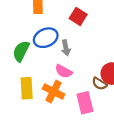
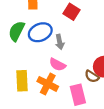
green semicircle: (21, 51) -> (17, 31), moved

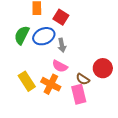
red square: (71, 12) -> (61, 17), moved
brown semicircle: (92, 76) -> (83, 79), moved
yellow rectangle: (22, 81) -> (27, 81), turned -30

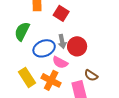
blue ellipse: (44, 36) -> (44, 48), moved
red circle: (103, 68) -> (77, 46), moved
brown semicircle: (83, 79) -> (91, 75), moved

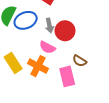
blue ellipse: (44, 48) -> (26, 20), moved

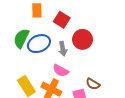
red circle: (65, 31) -> (82, 39), moved

